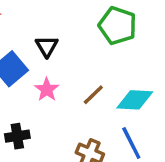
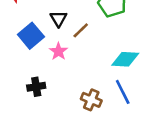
brown line: (93, 95) -> (81, 30), moved

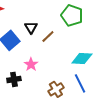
pink star: (58, 51) -> (31, 64), moved
brown cross: (91, 100) -> (56, 89), turned 35

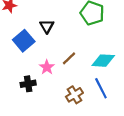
brown line: (48, 36) -> (69, 58), moved

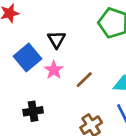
pink star: (47, 67) -> (54, 70), moved

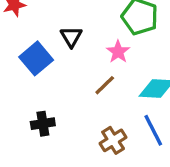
pink star: (54, 70) -> (118, 52), moved

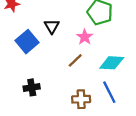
brown cross: (113, 140) -> (81, 99), turned 30

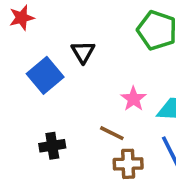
pink star: (85, 37) -> (133, 99), moved
brown line: (75, 60) -> (112, 133), moved, turned 70

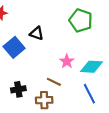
black triangle: (83, 52) -> (37, 33), turned -40
brown cross: (128, 164) -> (44, 100), moved

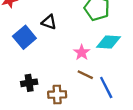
cyan diamond: (92, 67) -> (109, 42), moved
brown line: (54, 82) -> (85, 75), moved

